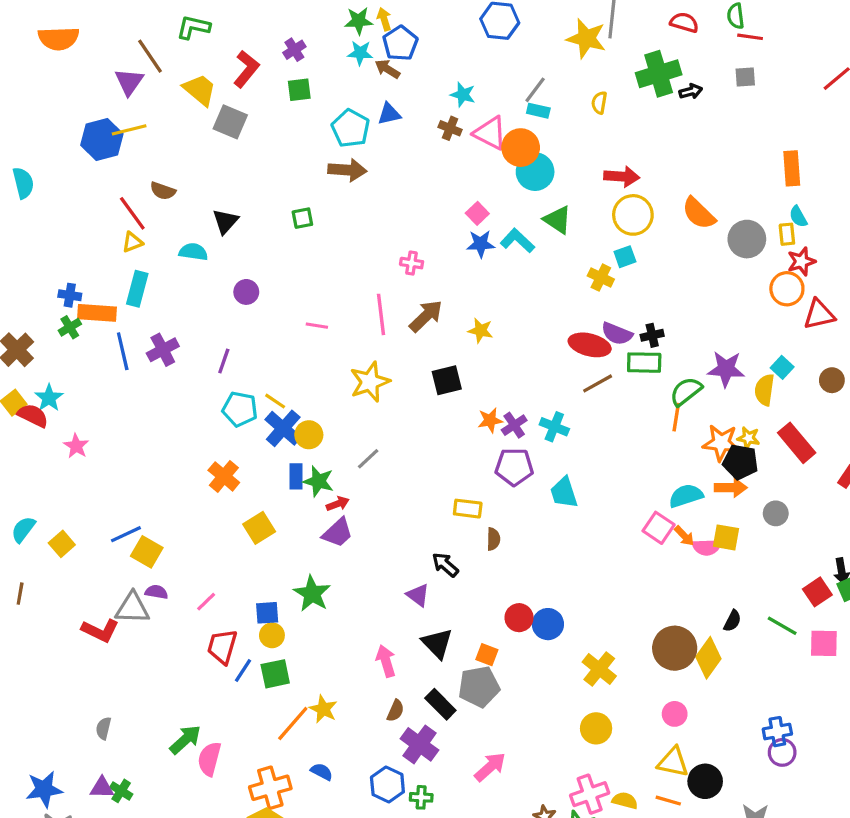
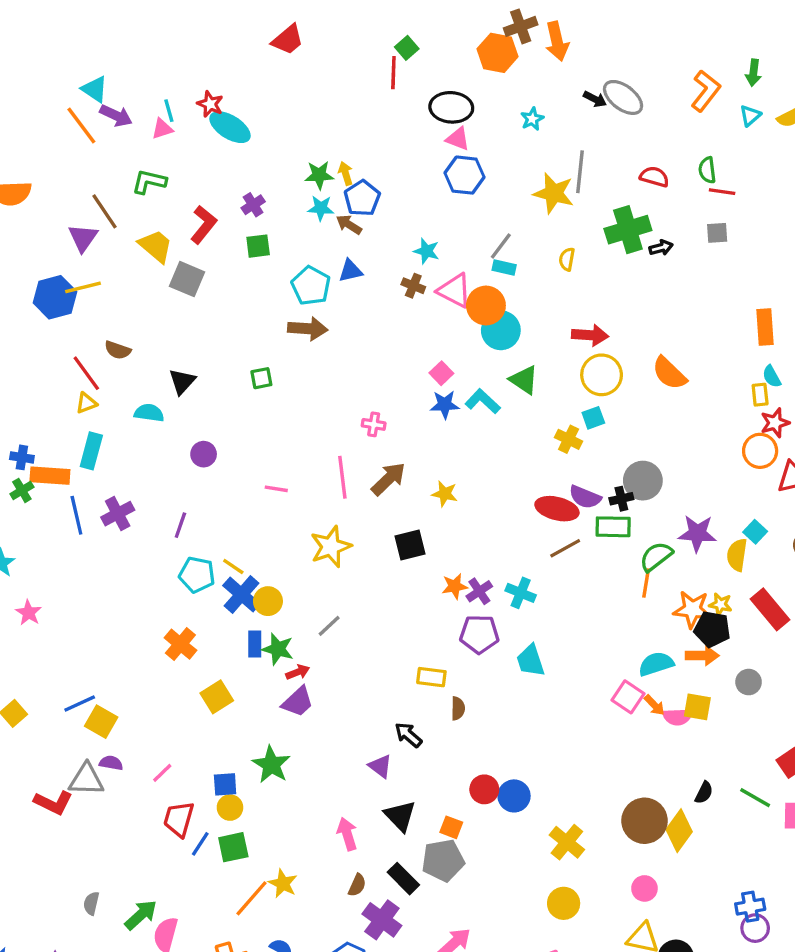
gray circle: (747, 239) -> (643, 481), moved
gray semicircle: (103, 728) -> (91, 903), moved

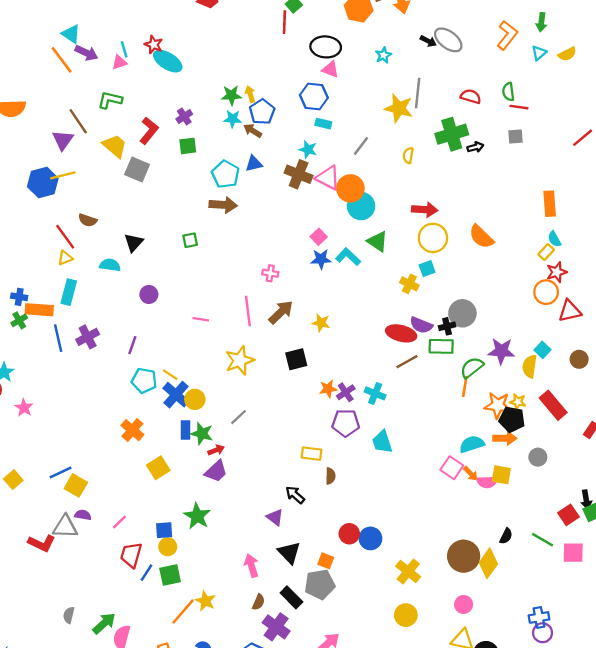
blue hexagon: (464, 175) -> (314, 96), moved
cyan rectangle: (504, 268) -> (323, 124), moved
brown cross: (413, 286) -> (299, 174), size x1.6
yellow rectangle: (760, 395) -> (546, 252), turned 49

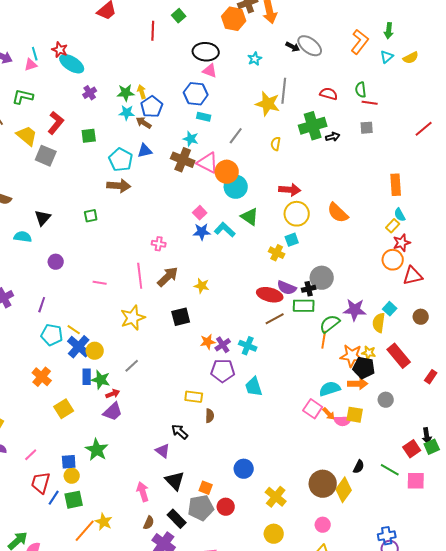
red line: (284, 22) -> (153, 31), moved
purple cross: (184, 116) -> (90, 93), moved
red circle: (349, 534) -> (226, 507), moved

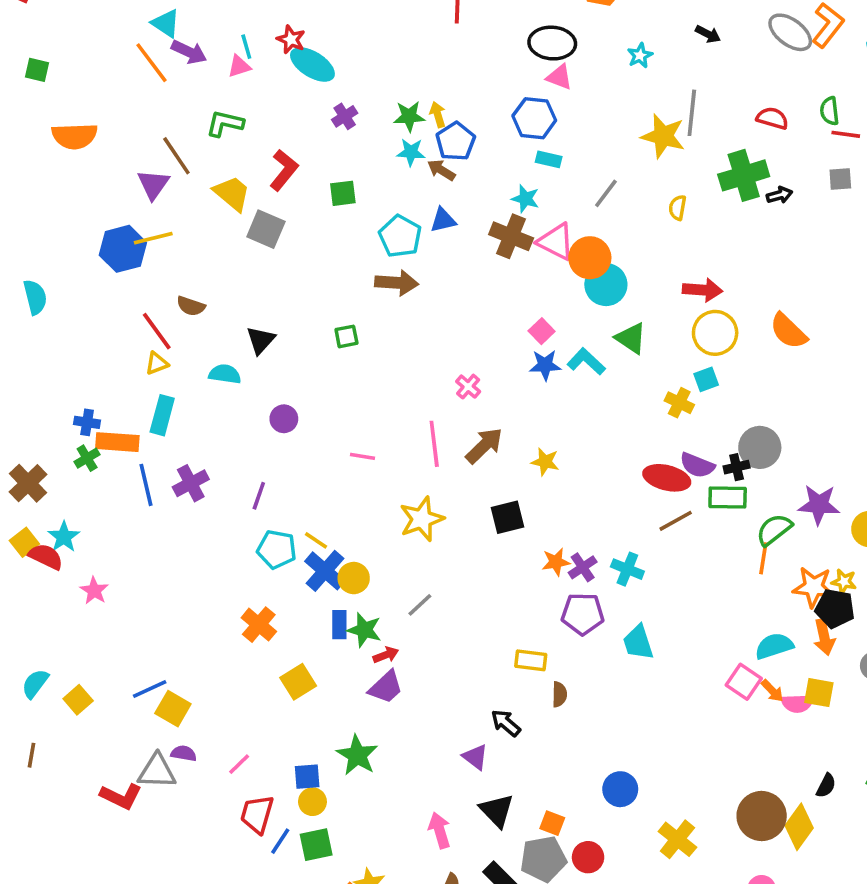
gray ellipse: (310, 46) -> (790, 32), moved
pink cross: (159, 244) -> (468, 387), turned 32
orange arrow: (358, 384) -> (824, 637), turned 78

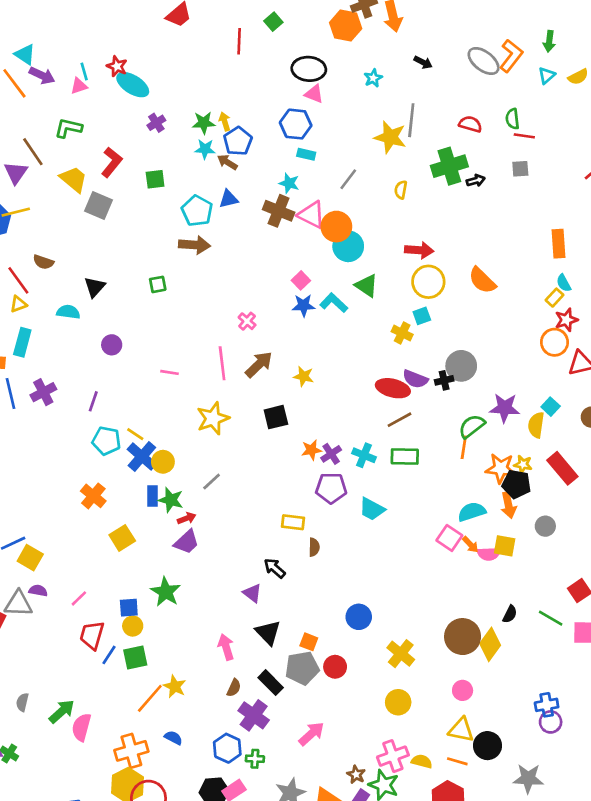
green rectangle: (728, 498) -> (405, 457), moved
cyan trapezoid: (638, 642) -> (372, 509), turned -44

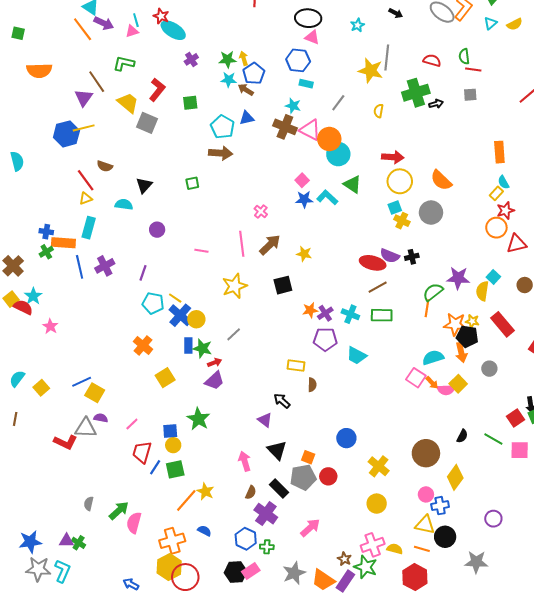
yellow cross: (402, 333) -> (402, 221), moved
gray circle: (461, 366) -> (431, 213), moved
yellow square: (505, 546) -> (458, 384), turned 36
yellow diamond: (490, 644) -> (455, 477), moved
blue cross: (547, 705) -> (440, 506), moved

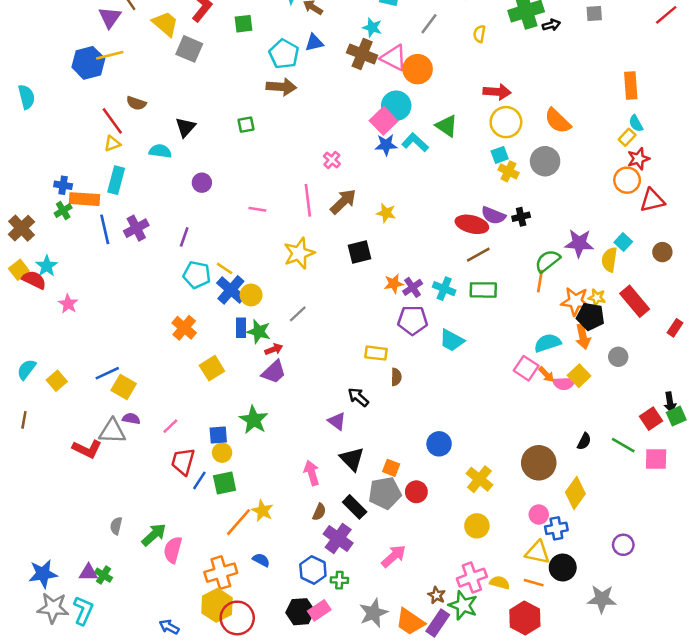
cyan circle: (338, 154) -> (396, 106), moved
pink square: (302, 180) -> (384, 121), size x1.5

